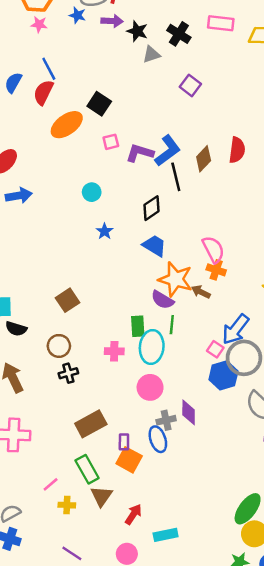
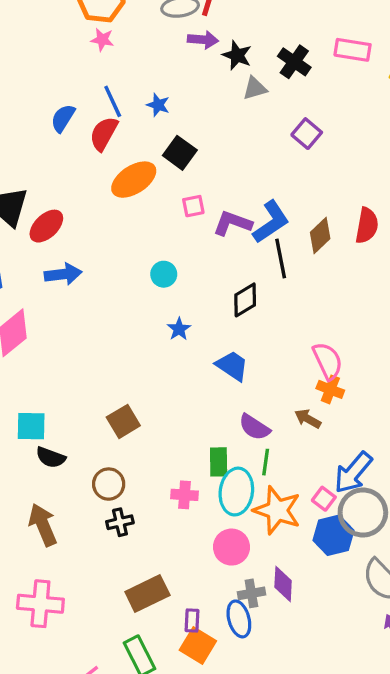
blue star: (77, 15) -> (158, 105), moved
blue trapezoid: (154, 246) -> (232, 366), moved
orange star: (175, 279) -> (277, 510), moved

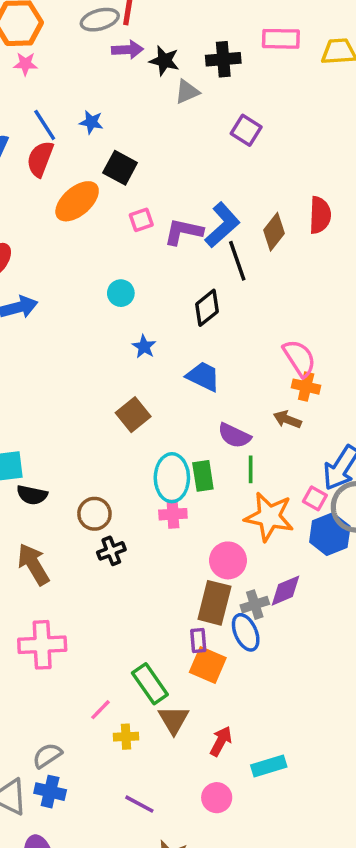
black cross: (294, 62) -> (223, 59), turned -32
brown square: (123, 421) -> (133, 415), moved
cyan ellipse: (236, 492) -> (172, 478), moved
purple diamond: (283, 584) -> (285, 591), turned 72
brown rectangle: (147, 593) -> (214, 603), moved, turned -42

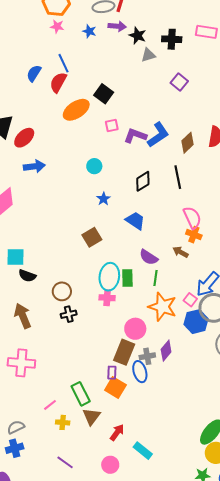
blue star: (91, 122) -> (89, 31), moved
black line: (237, 261) -> (178, 177), moved
purple diamond: (285, 591) -> (166, 351), turned -35
cyan rectangle: (269, 766) -> (143, 451), turned 48
blue cross: (50, 792) -> (15, 448), turned -36

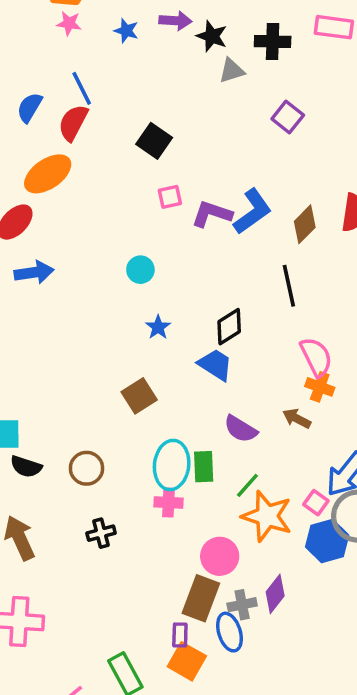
orange ellipse: (76, 110) -> (48, 174), moved
black diamond: (143, 181) -> (229, 327), moved
green line: (155, 278) -> (247, 485), moved, turned 35
brown circle: (62, 291) -> (87, 468), moved

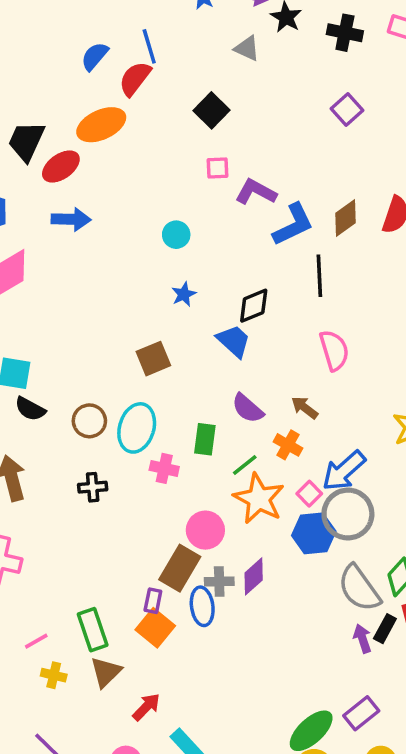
gray triangle: (232, 71) -> (247, 48), moved, turned 32
blue L-shape: (252, 211) -> (293, 225), moved
orange cross: (320, 387) -> (288, 445), moved
cyan ellipse: (172, 465) -> (137, 428), moved

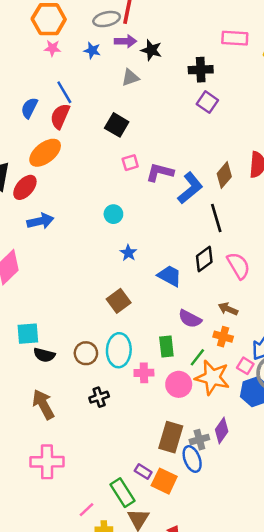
black cross: (345, 33) -> (201, 70), moved
gray triangle: (247, 48) -> (130, 78), turned -30
black diamond: (254, 306) -> (204, 259), moved
pink circle: (205, 530) -> (179, 384), moved
purple rectangle: (153, 601) -> (143, 472), moved, turned -56

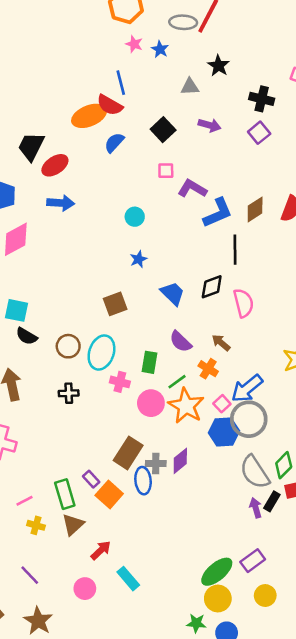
purple arrow: (126, 41) -> (209, 125), moved
pink star: (52, 48) -> (134, 44), moved
blue semicircle: (29, 108) -> (114, 143), moved
red semicircle: (60, 116) -> (110, 105), turned -100
orange ellipse: (45, 153) -> (89, 116), moved

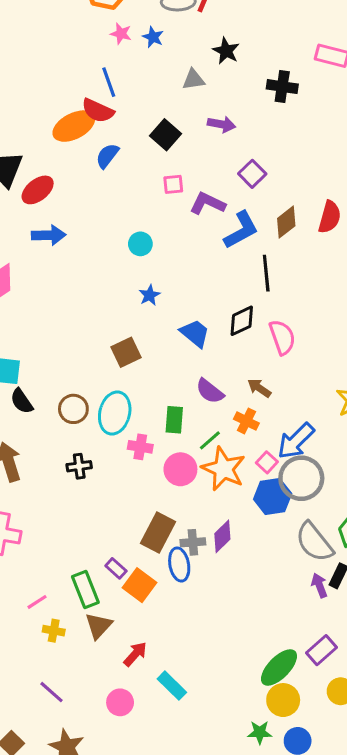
purple square: (259, 133) -> (252, 174), moved
black semicircle: (27, 336) -> (22, 401), turned 30

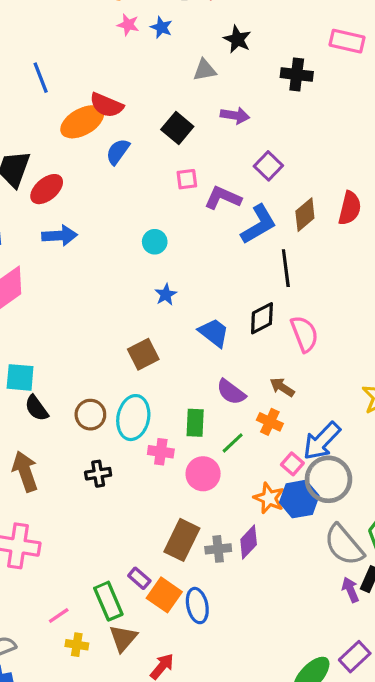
blue line: (109, 82) -> (41, 78), moved
orange star: (223, 469) -> (269, 498), moved, size x0.7
blue ellipse: (179, 565) -> (197, 606), moved

